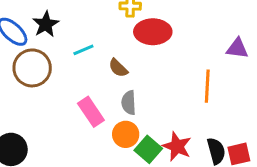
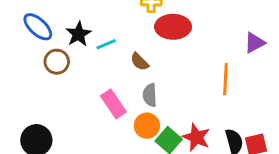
black star: (46, 24) -> (79, 34), moved
purple triangle: (237, 48) -> (254, 43), turned -35
brown circle: (32, 68) -> (57, 62), size x0.7

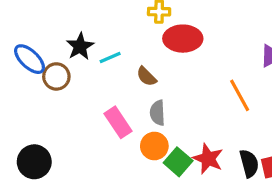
blue ellipse: (38, 27) -> (30, 59), moved
orange line: (225, 79) -> (240, 95), turned -32

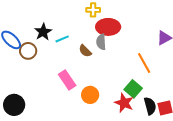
gray semicircle: (158, 113) -> (101, 42), moved
green square: (178, 162) -> (133, 89), moved

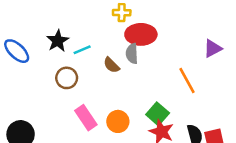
brown circle: (28, 51) -> (67, 78), moved
pink rectangle: (67, 80) -> (86, 118), moved
green square: (133, 89) -> (158, 114), moved

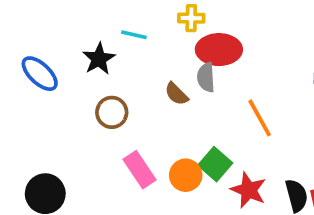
cyan line: (82, 50) -> (134, 35), moved, turned 36
orange line: (187, 80) -> (260, 118), moved
green square: (158, 114) -> (215, 164), moved

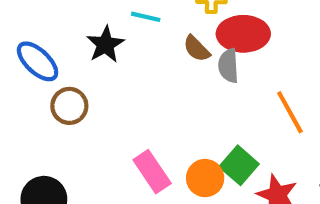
brown semicircle: (176, 94) -> (197, 49), moved
brown circle: (112, 112) -> (69, 106), moved

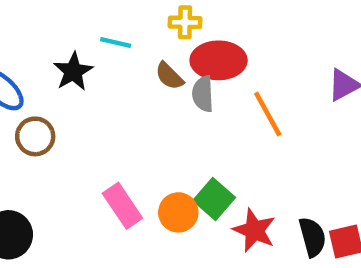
orange line: (290, 112) -> (268, 114), moved

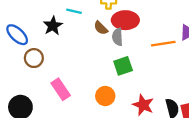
orange line: (268, 114) -> (163, 44), moved, turned -70
green square: (214, 199) -> (123, 66), moved, turned 30
pink rectangle: (122, 206) -> (61, 89), moved

